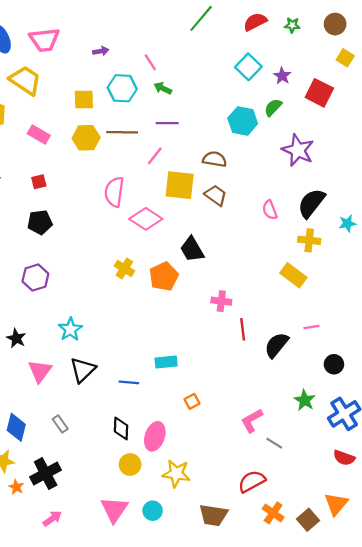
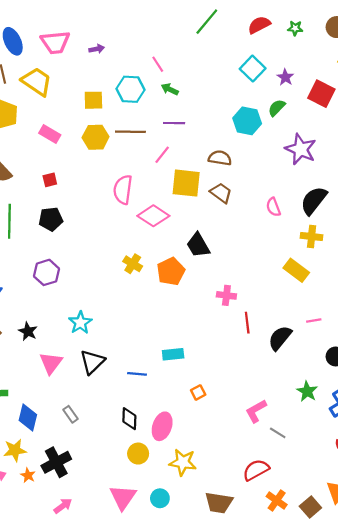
purple arrow: (101, 51) -> (97, 49), moved

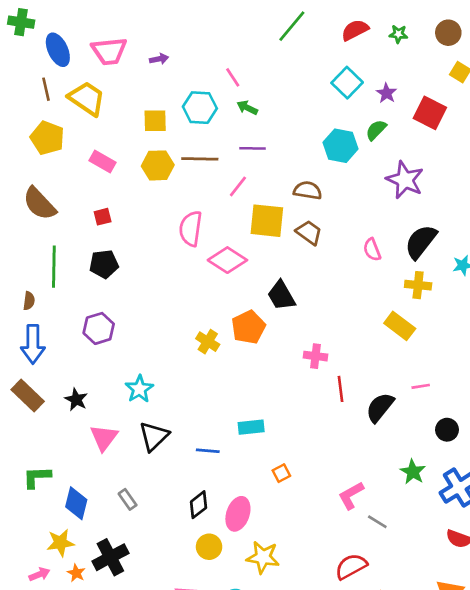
yellow cross: (133, 264) -> (208, 342), moved
black diamond: (129, 419) -> (199, 505), turned 50

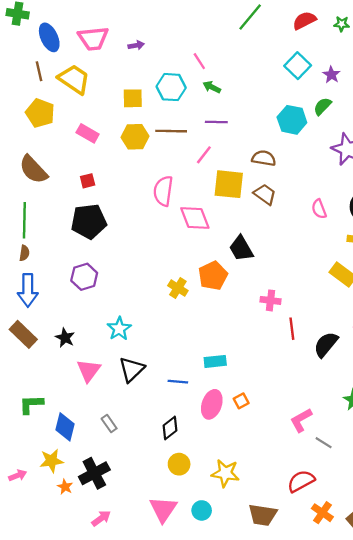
pink diamond: (227, 260) -> (195, 218), turned 36
black pentagon: (104, 264) -> (89, 221), size x1.4
green line: (54, 267) -> (24, 220), moved
pink ellipse: (238, 514) -> (212, 404), moved
pink arrow: (39, 574) -> (18, 475), moved

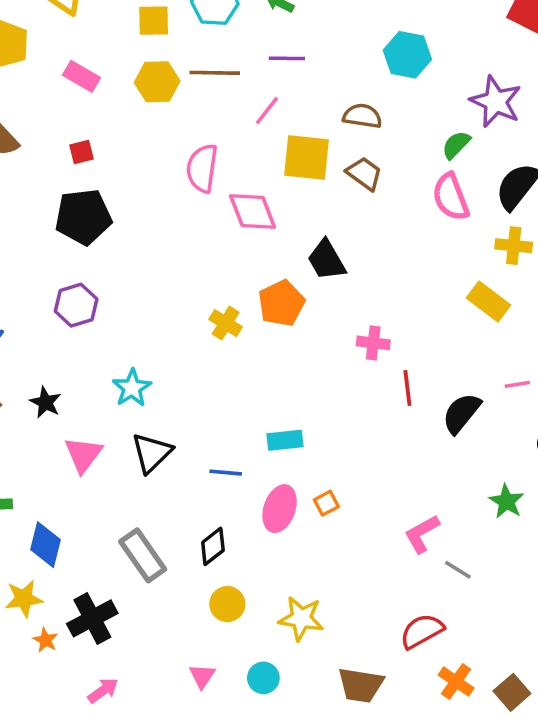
green semicircle: (322, 106) -> (456, 145), moved
pink semicircle: (319, 209) -> (451, 197), size x1.5
gray rectangle: (109, 424) -> (143, 555), moved, size x1.8
pink triangle: (163, 509) -> (202, 676), size x0.6

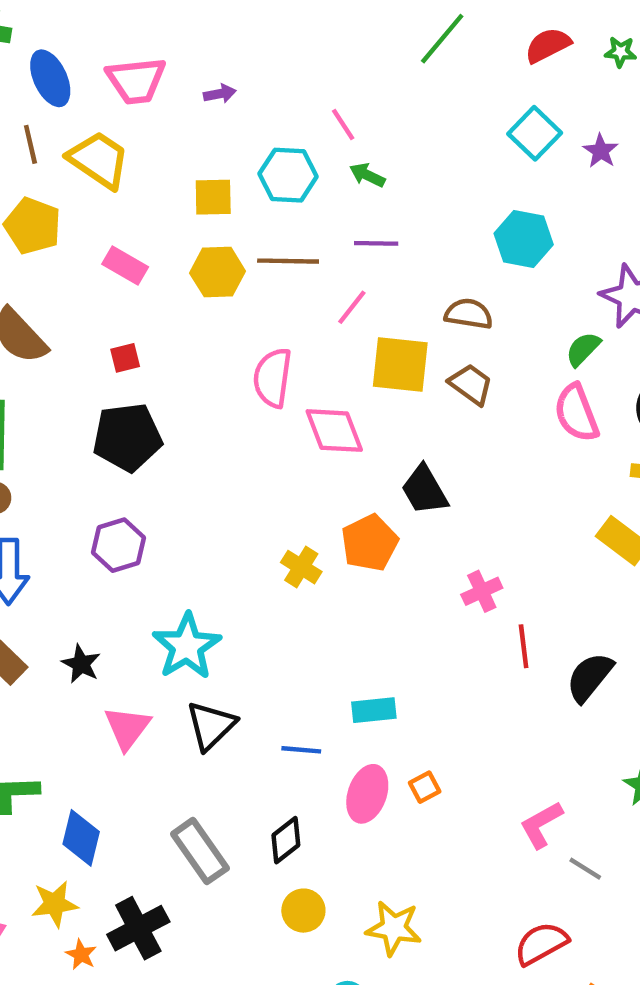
pink cross: (373, 343) -> (482, 591), turned -32
cyan star: (132, 388) -> (187, 646), size x1.4

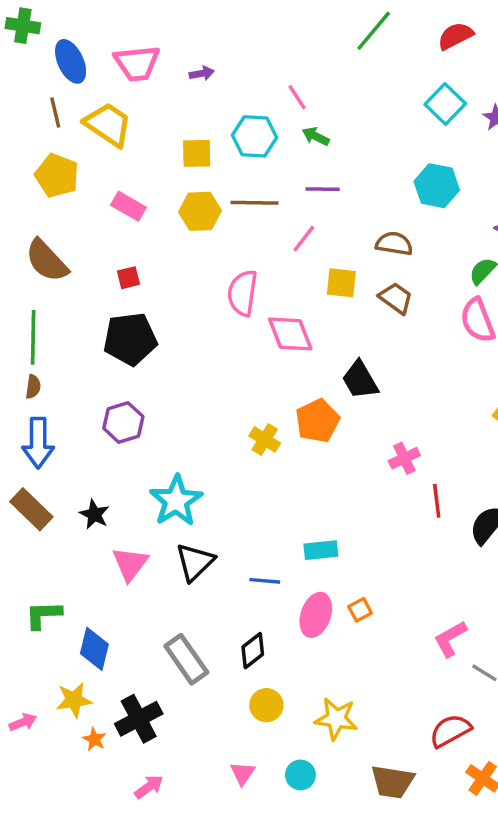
yellow square: (400, 364) -> (341, 283), size x0.7

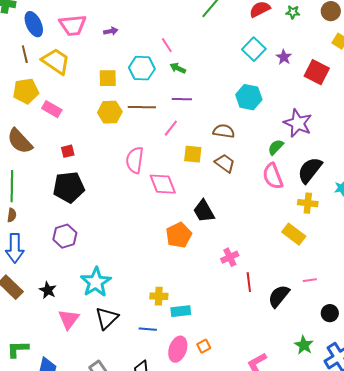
yellow pentagon: (57, 176) -> (26, 91), turned -30
pink rectangle: (128, 206) -> (52, 109), moved
yellow cross: (265, 439) -> (159, 296), moved, turned -30

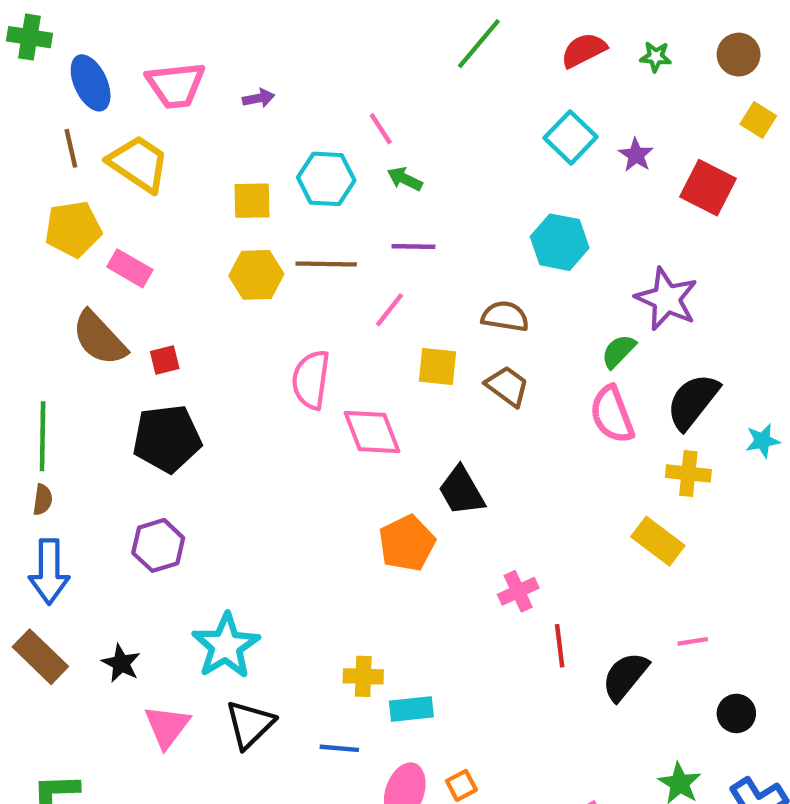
brown semicircle: (20, 141) -> (99, 338), moved

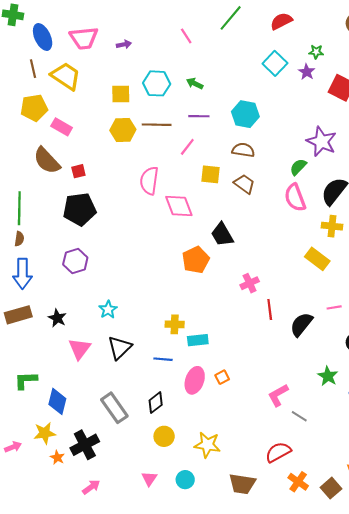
green star: (656, 57) -> (316, 52), moved
pink line: (381, 129) -> (186, 36), moved
cyan hexagon: (560, 242) -> (245, 114), moved
cyan star: (226, 646) -> (108, 310), size x0.6
brown rectangle: (40, 657) -> (18, 315), turned -60

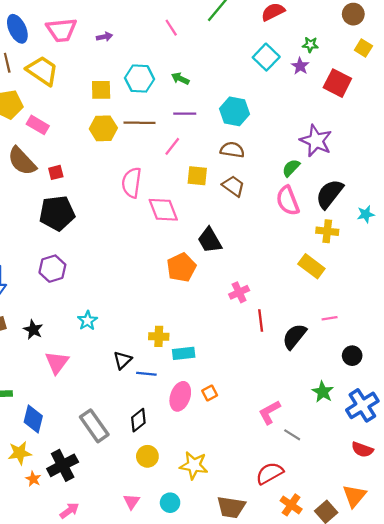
black triangle: (120, 348) -> (123, 360), moved, size x0.7

